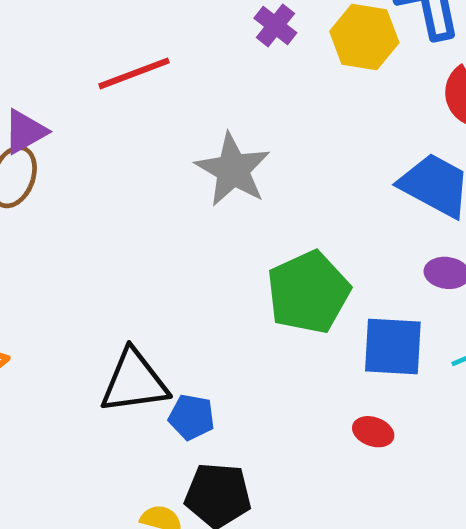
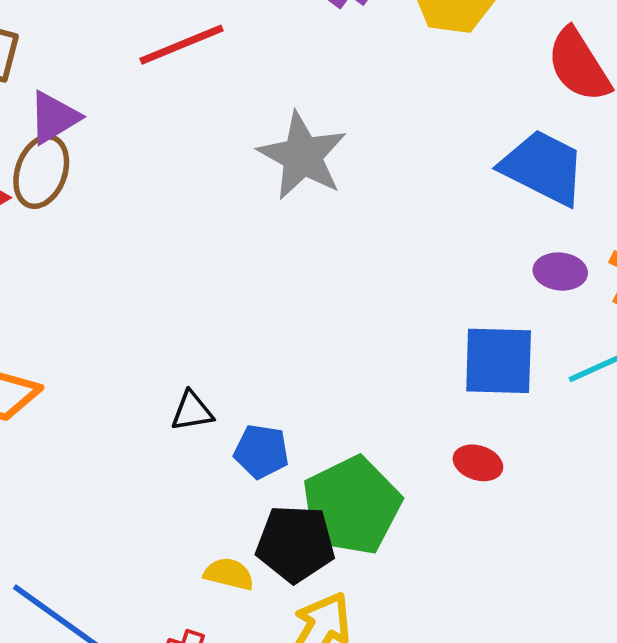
green pentagon: (308, 292) -> (352, 506), moved
black triangle: (134, 382) -> (192, 411), size x0.5

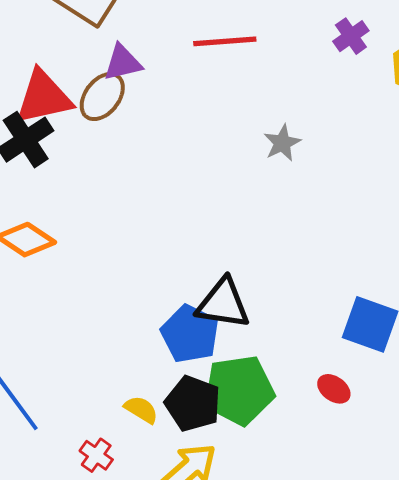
gray star: (302, 156) -> (282, 143), size x0.6
black triangle: (192, 411) -> (223, 303), moved, size x1.8
blue pentagon: (261, 451) -> (190, 334), size x1.5

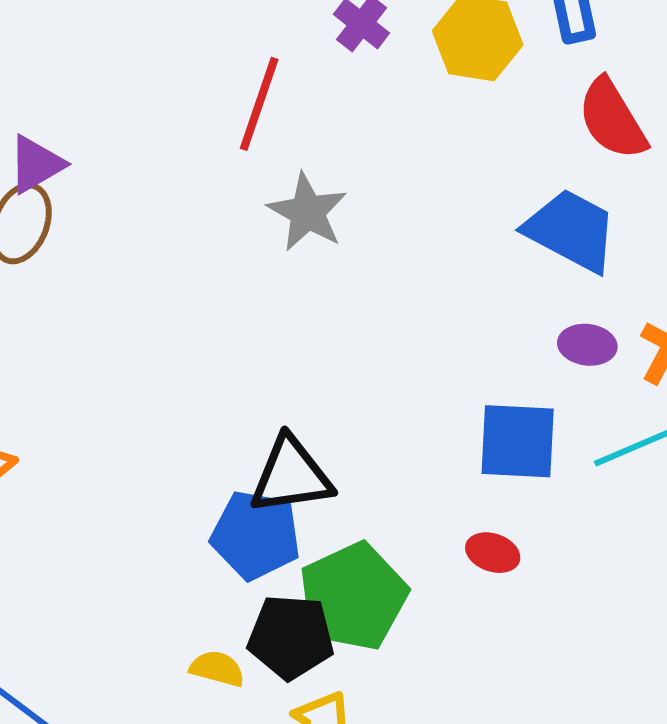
red line: (225, 41) -> (259, 104), moved, turned -50
gray star: (282, 143) -> (307, 212), size x1.4

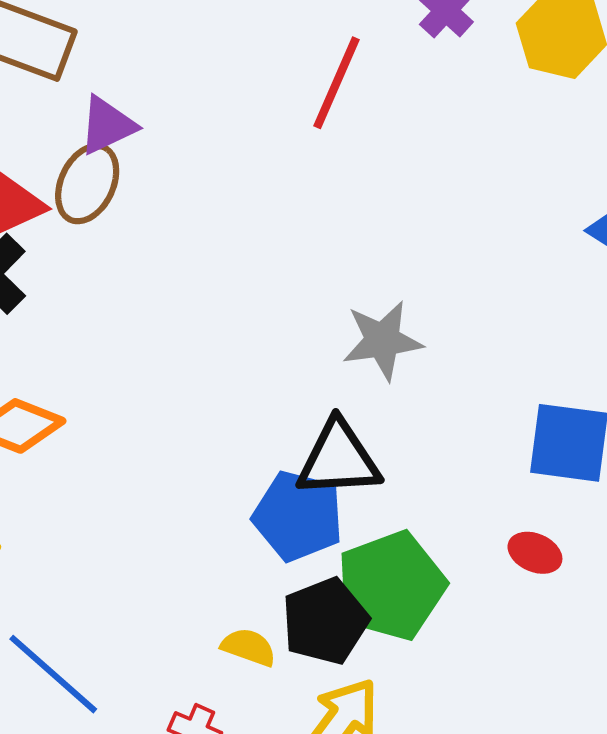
gray star: (307, 212) -> (382, 340), moved, turned 30
black pentagon: (291, 637) -> (325, 621), turned -30

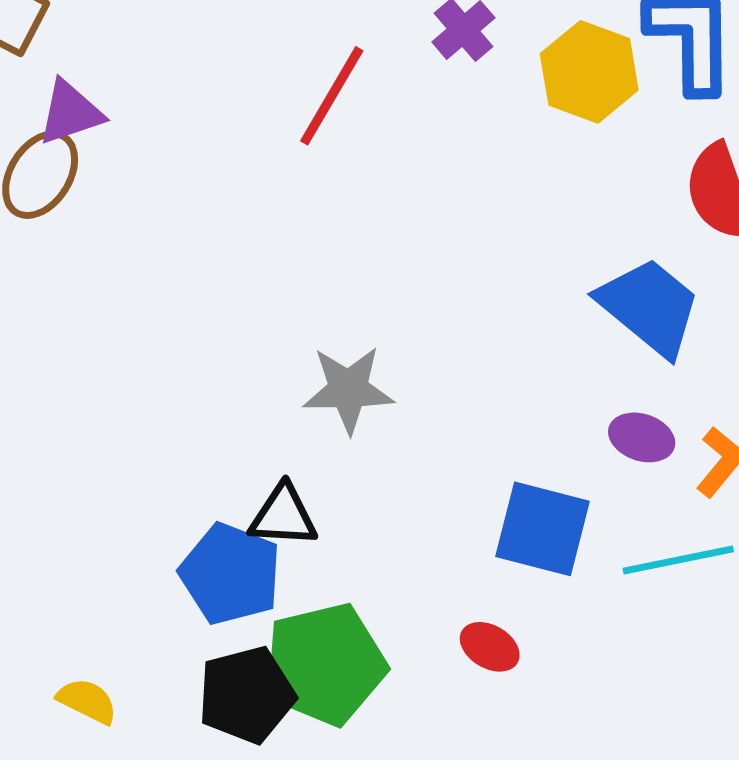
black triangle: (339, 459) -> (283, 516), size x0.7
yellow semicircle: (249, 647) -> (87, 701), moved

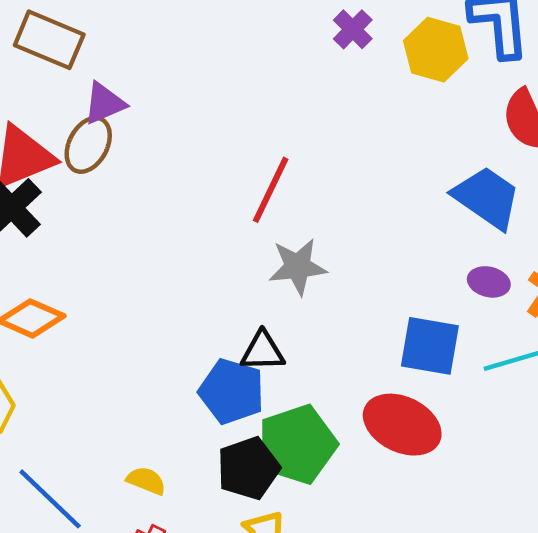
red line: (332, 96) -> (271, 190), moved
red ellipse: (490, 647) -> (402, 425), size x2.0

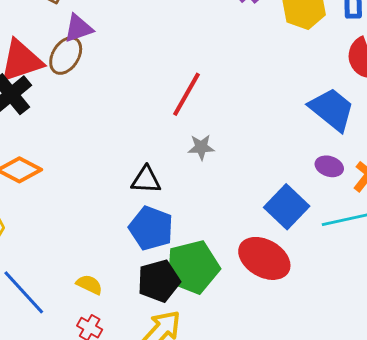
gray star: (298, 267) -> (201, 147), size x0.7
blue square: (430, 346) -> (287, 207), turned 30
black triangle: (263, 351) -> (146, 180), moved

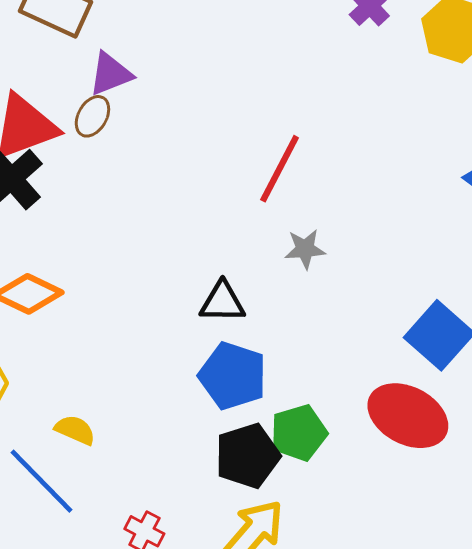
brown ellipse: (66, 56) -> (92, 116), size x0.7
green pentagon: (193, 267) -> (299, 433), size x0.7
yellow semicircle: (89, 285) -> (75, 430), moved

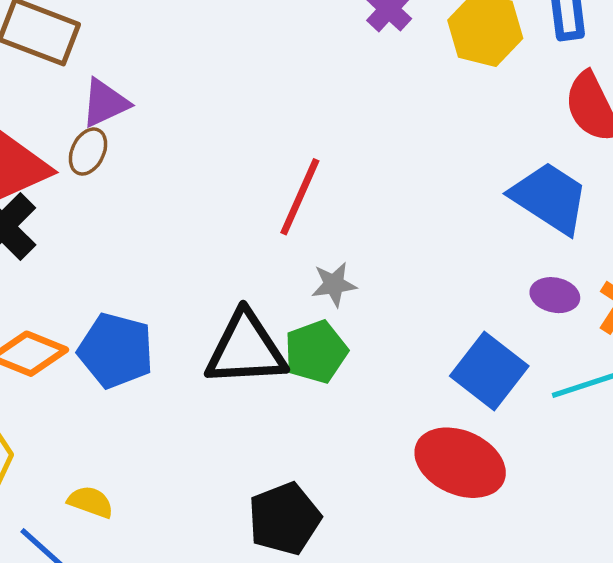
black triangle: (222, 302) -> (246, 349), size x1.6
blue pentagon: (233, 376) -> (116, 351), moved
green pentagon: (299, 433) -> (316, 352), moved

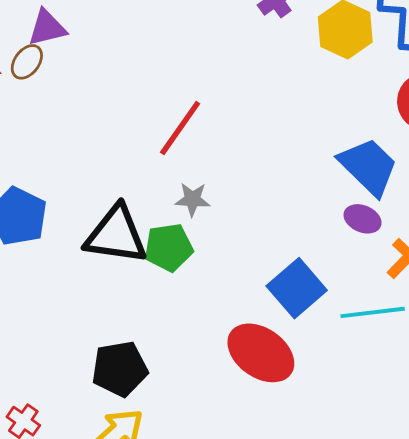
purple ellipse: (555, 295) -> (363, 219), moved

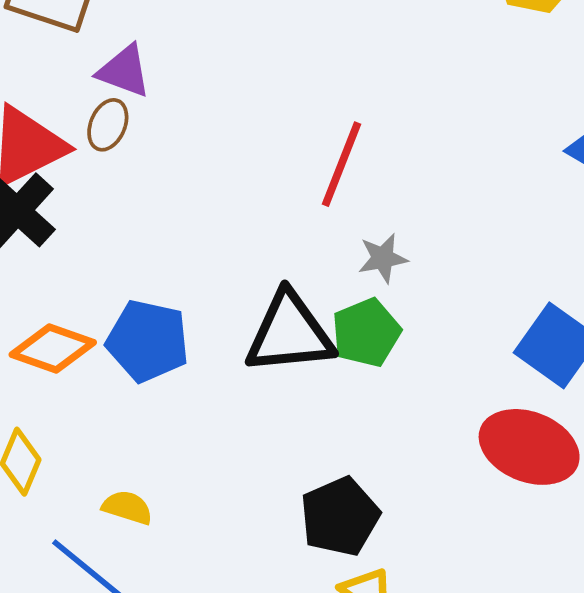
purple triangle: (47, 28) -> (124, 71), turned 48

